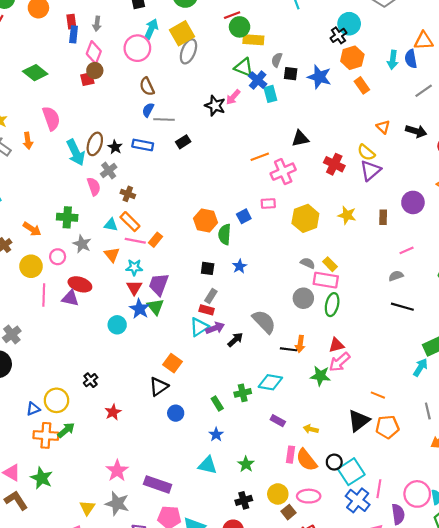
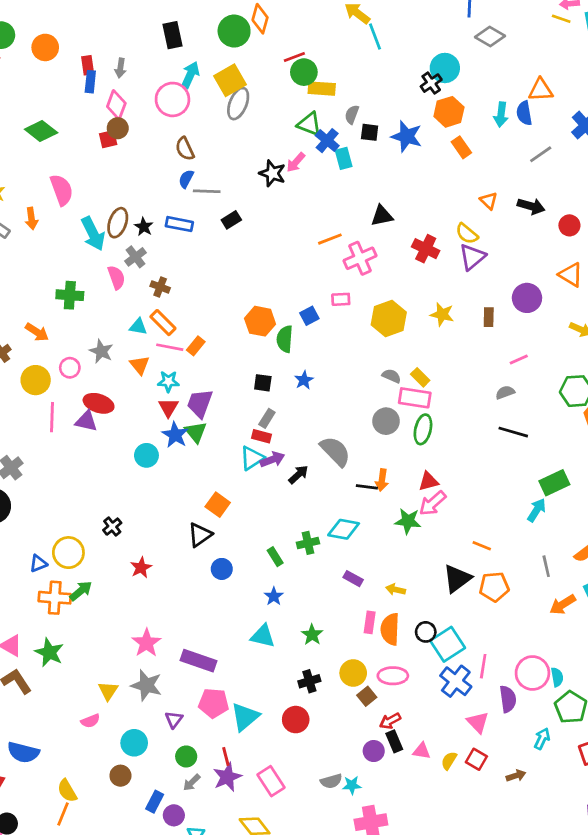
green cross: (67, 217) -> (70, 295), moved
orange semicircle: (307, 460) -> (390, 629), turned 40

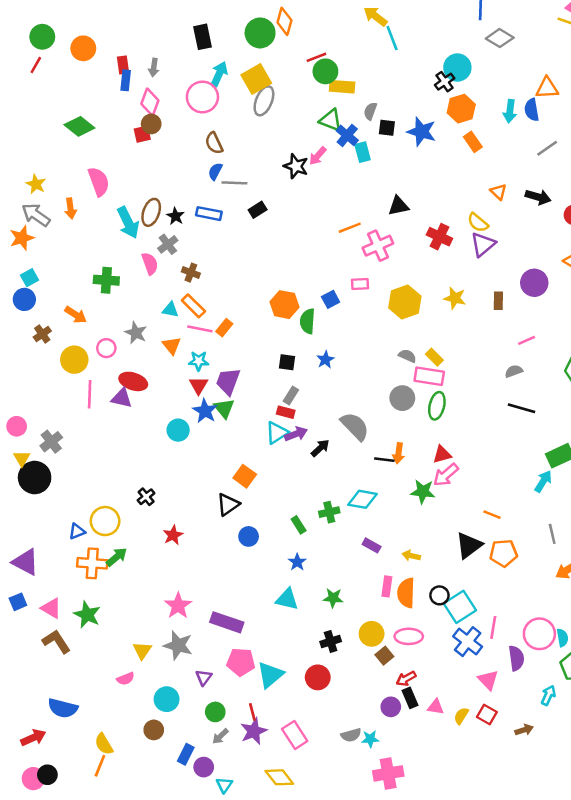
green star: (312, 635) -> (333, 598), turned -30

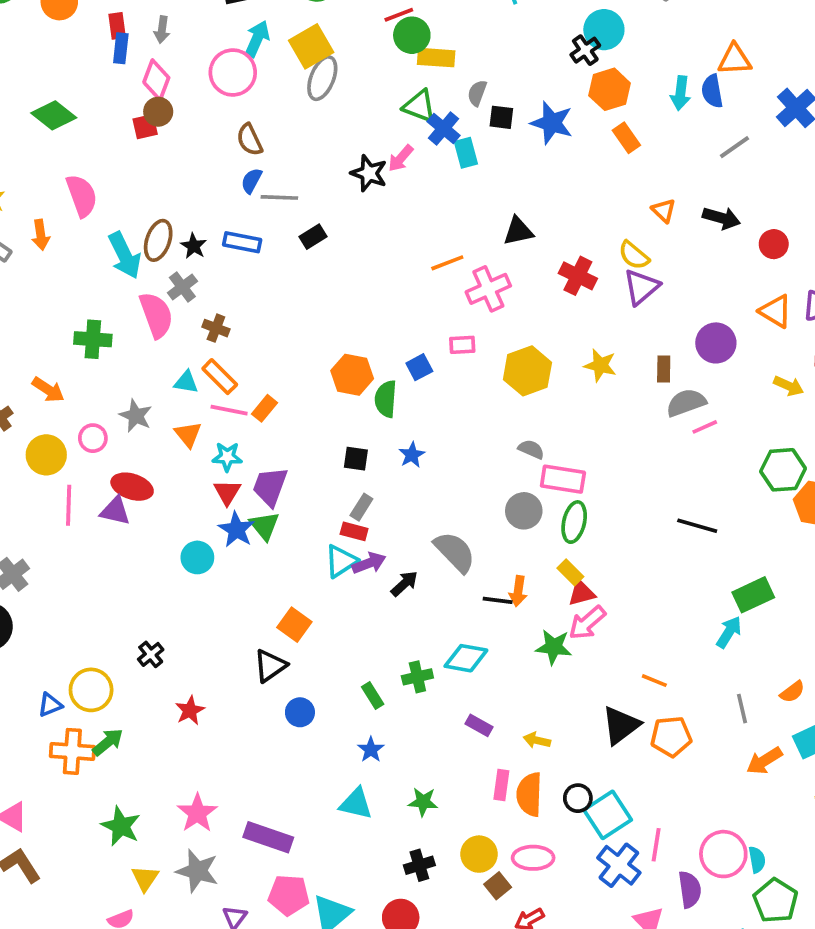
pink semicircle: (150, 264) -> (156, 315), size x1.4
yellow rectangle: (434, 357) -> (570, 572), moved
gray semicircle: (514, 371) -> (686, 403), moved, size x1.5
green star: (87, 615) -> (121, 826), moved

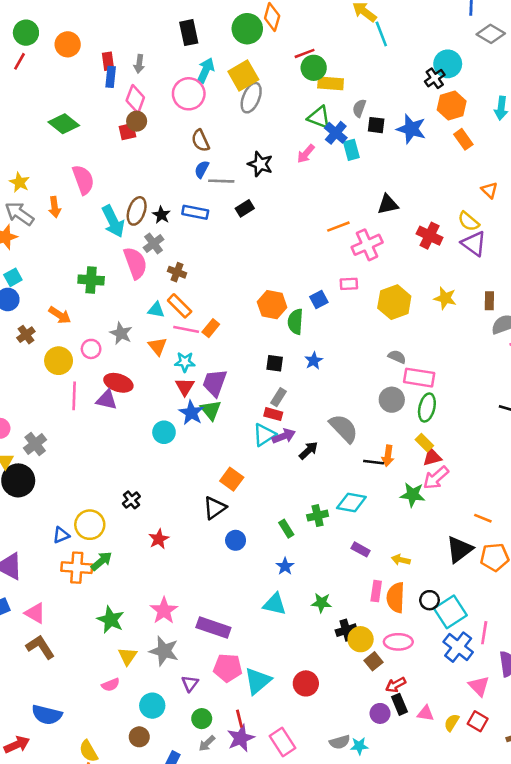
black star: (369, 173) -> (260, 164), moved
purple triangle: (641, 287) -> (474, 243), turned -44
black cross: (419, 865) -> (346, 630), moved

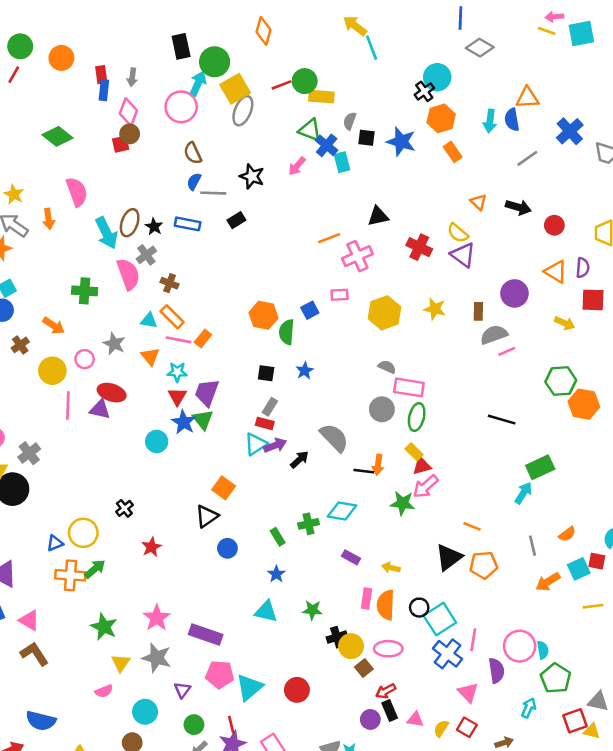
green circle: (247, 29) -> (215, 62), moved
red line: (305, 53) -> (281, 85), moved

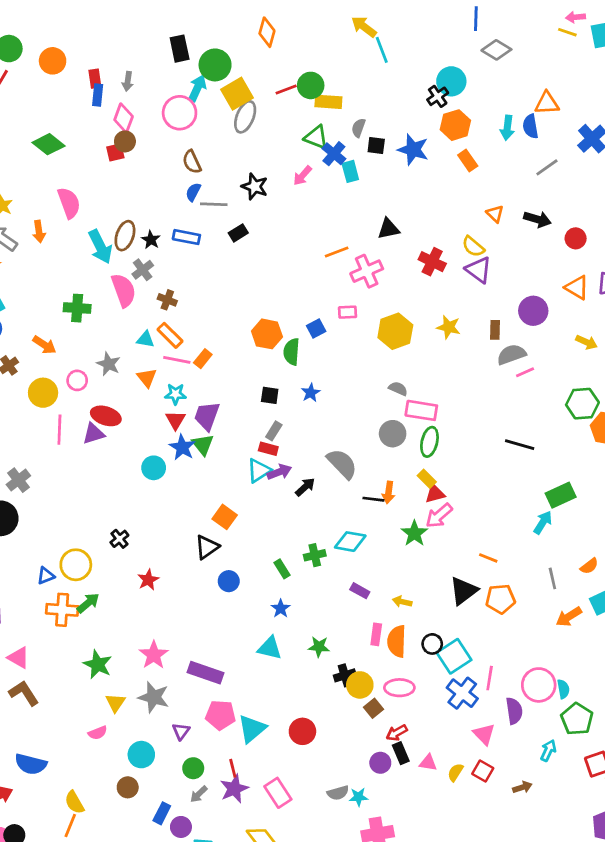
purple triangle: (100, 409) -> (94, 434), turned -30
green star: (402, 503) -> (414, 533), turned 30

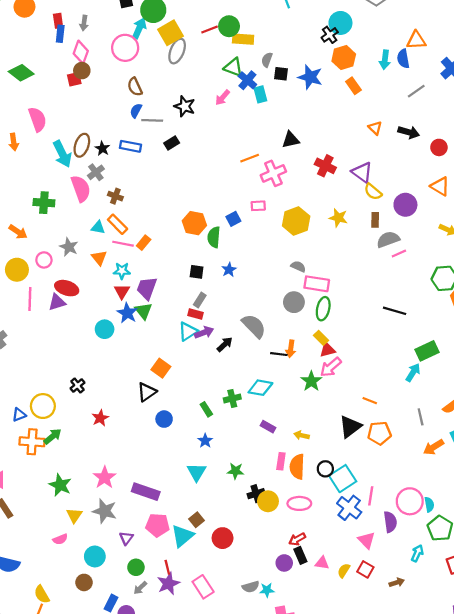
yellow semicircle: (473, 247) -> (373, 192), moved
cyan triangle: (270, 648) -> (197, 472), turned 48
brown square: (373, 708) -> (197, 520), moved

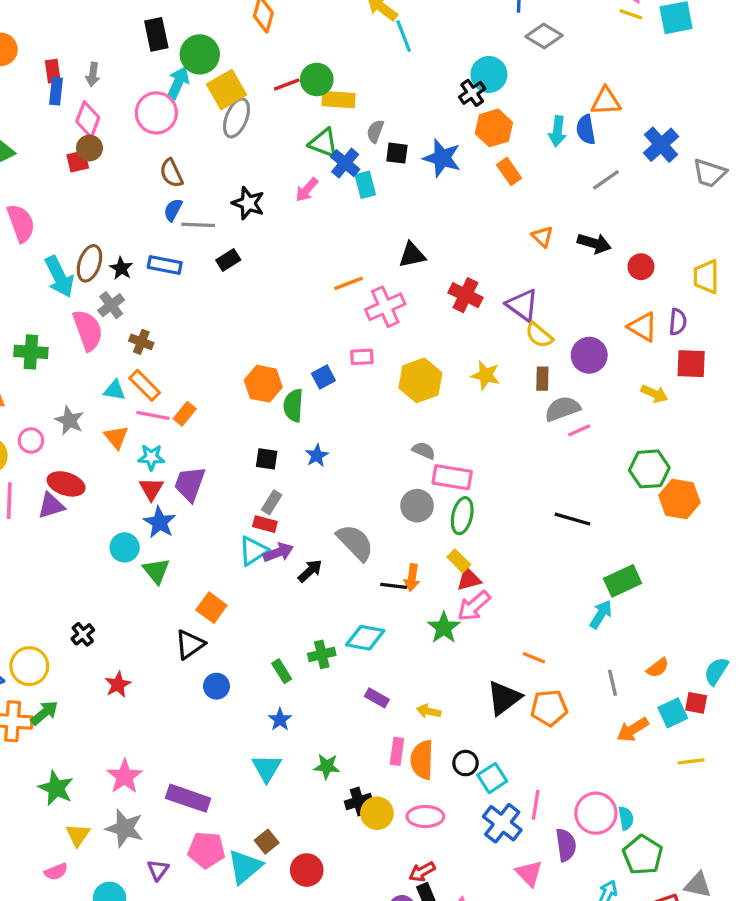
green triangle: (144, 311) -> (156, 571), moved
cyan square: (343, 479) -> (492, 778), size x0.7

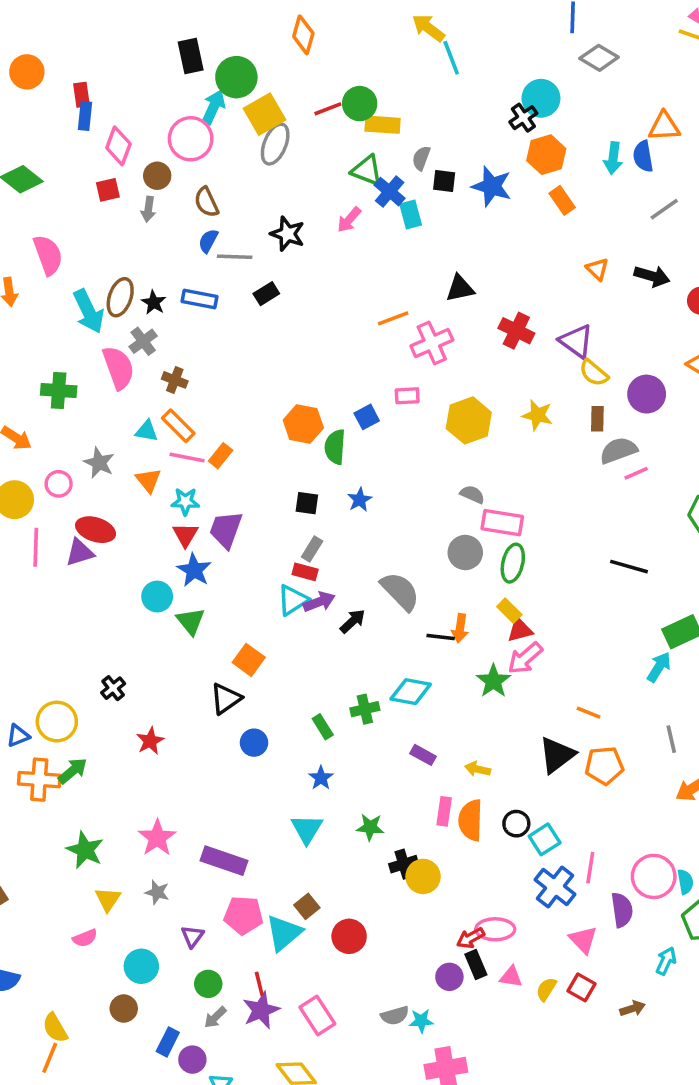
gray arrow: (93, 74) -> (148, 209), moved
brown circle: (89, 148) -> (157, 176), moved
pink ellipse: (425, 817) -> (495, 929), moved
gray star: (125, 828) -> (157, 892), size x0.6

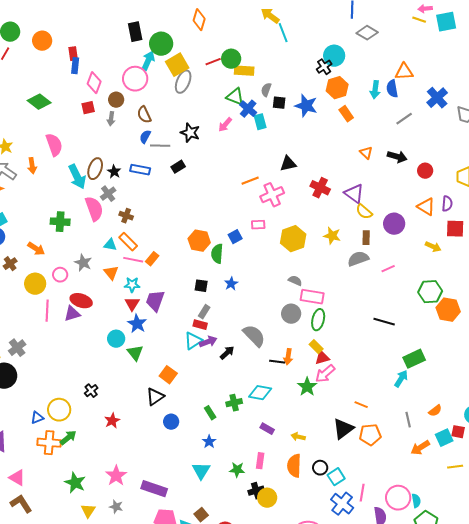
gray semicircle: (618, 450) -> (358, 259), moved
pink rectangle: (444, 811) -> (260, 461), moved

